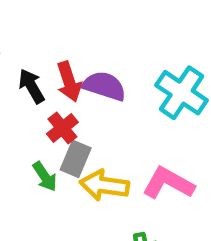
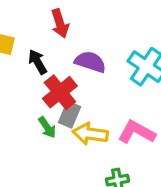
red arrow: (69, 82) -> (60, 23), moved
red cross: (62, 128) -> (60, 92), size x1.5

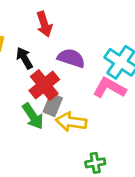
green arrow: (47, 127) -> (33, 116), size x1.4
pink L-shape: (137, 132) -> (109, 88), moved

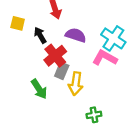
green arrow: (33, 116) -> (39, 89), moved
yellow arrow: (71, 122) -> (76, 84), turned -90

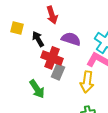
red cross: (55, 56) -> (52, 58), turned -30
yellow arrow: (76, 84) -> (87, 82), moved

